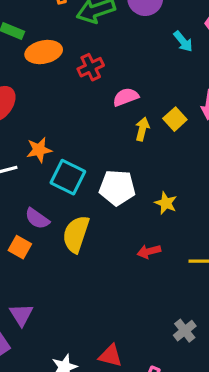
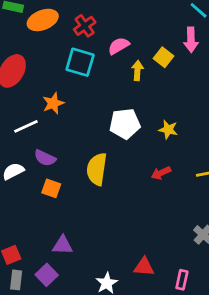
cyan square: (68, 177) -> (80, 62), moved
purple semicircle: (37, 219) -> (45, 158), moved
purple triangle: (21, 315) -> (63, 245), turned -45

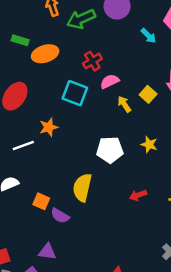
red cross: (85, 26) -> (92, 61), moved
yellow arrow: (137, 70) -> (124, 104), turned -42
yellow star: (168, 130) -> (149, 144), moved
purple semicircle: (45, 158) -> (60, 216), moved

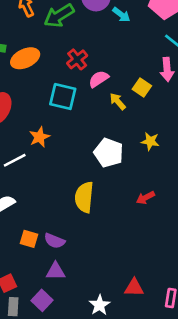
cyan arrow: (149, 36) -> (121, 15), moved
white pentagon: (110, 150) -> (109, 153), turned 30
orange square: (41, 201) -> (29, 239), moved
purple semicircle: (60, 216) -> (54, 241), moved

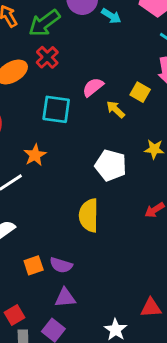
red cross: (77, 59) -> (47, 57), moved
orange square: (29, 239) -> (34, 265), turned -30

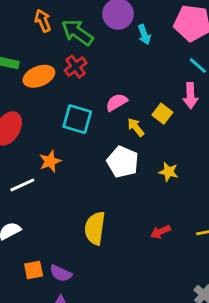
cyan arrow: (111, 16) -> (144, 35), turned 30
green arrow: (44, 23) -> (77, 32), turned 64
white pentagon: (111, 165) -> (123, 162), moved

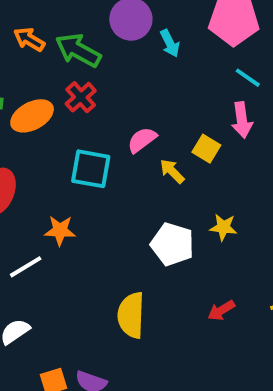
orange arrow: (43, 21) -> (29, 39), turned -30
orange star: (50, 161) -> (60, 230), turned 30
white pentagon: (123, 162) -> (172, 244), moved

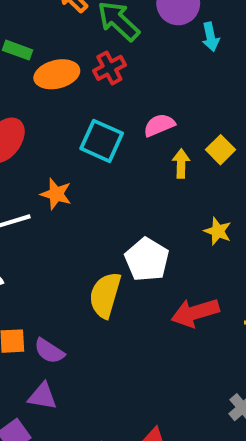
yellow arrow: (172, 171) -> (181, 163), turned 32
white pentagon: (172, 244) -> (147, 260), moved
red arrow: (221, 310) -> (195, 313), size x1.6

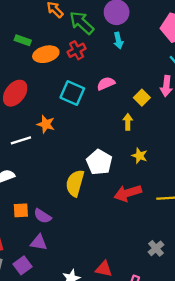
cyan arrow: (211, 37) -> (118, 40), moved
yellow arrow: (181, 163) -> (128, 122), moved
yellow star: (218, 231) -> (140, 156), moved

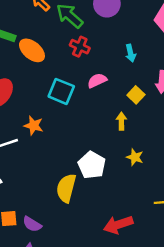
cyan arrow: (118, 40) -> (131, 53), moved
red cross: (77, 50) -> (80, 47), moved, turned -36
orange ellipse: (46, 54) -> (32, 50), turned 55
red arrow: (128, 193) -> (118, 225), moved

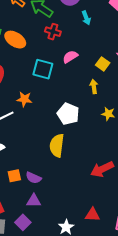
cyan arrow: (131, 53) -> (86, 18), moved
white pentagon: (92, 165) -> (68, 114), moved

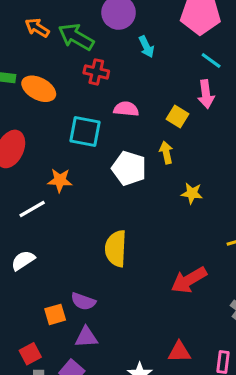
pink semicircle: (70, 57) -> (126, 109), turned 42
white pentagon: (68, 114) -> (129, 168), moved
orange square: (14, 176) -> (55, 314), moved

